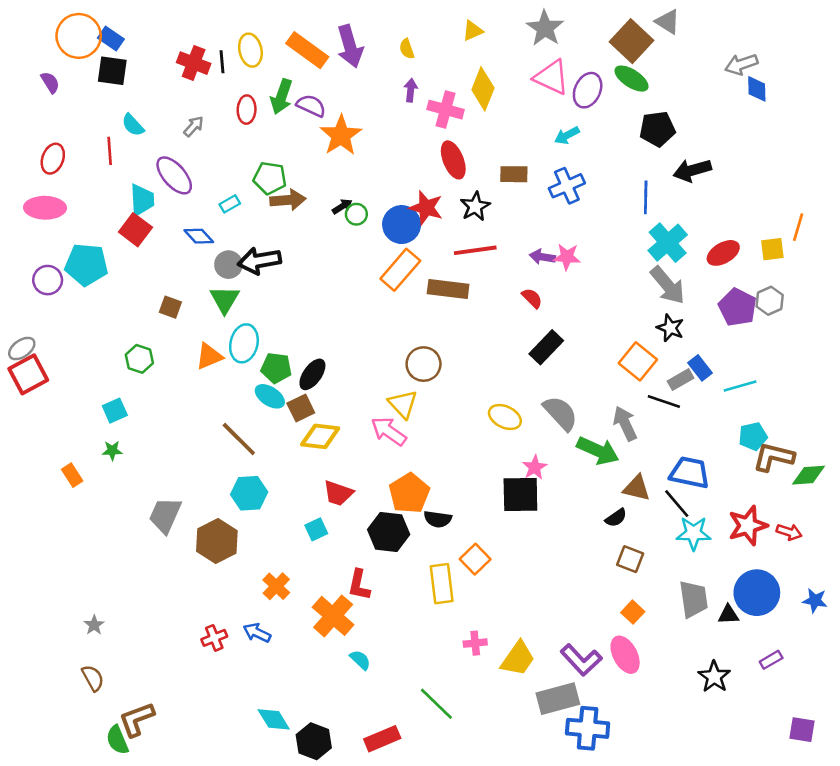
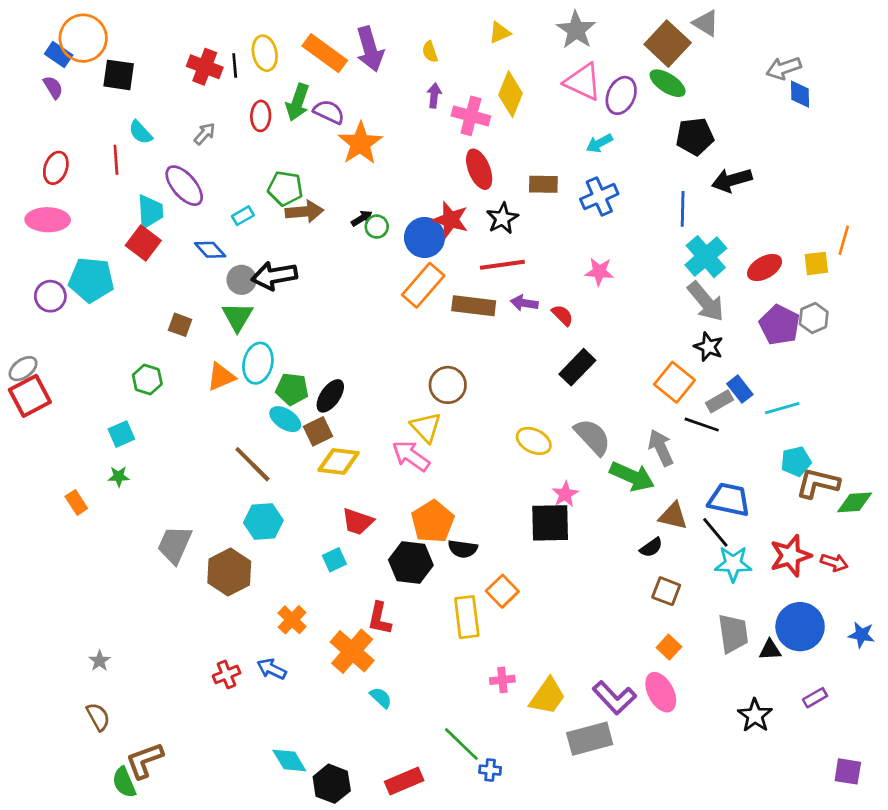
blue rectangle: (111, 39) -> (59, 55), moved
purple arrow: (542, 257) -> (524, 303), moved
blue cross: (588, 728) -> (490, 770), moved, size x0.5

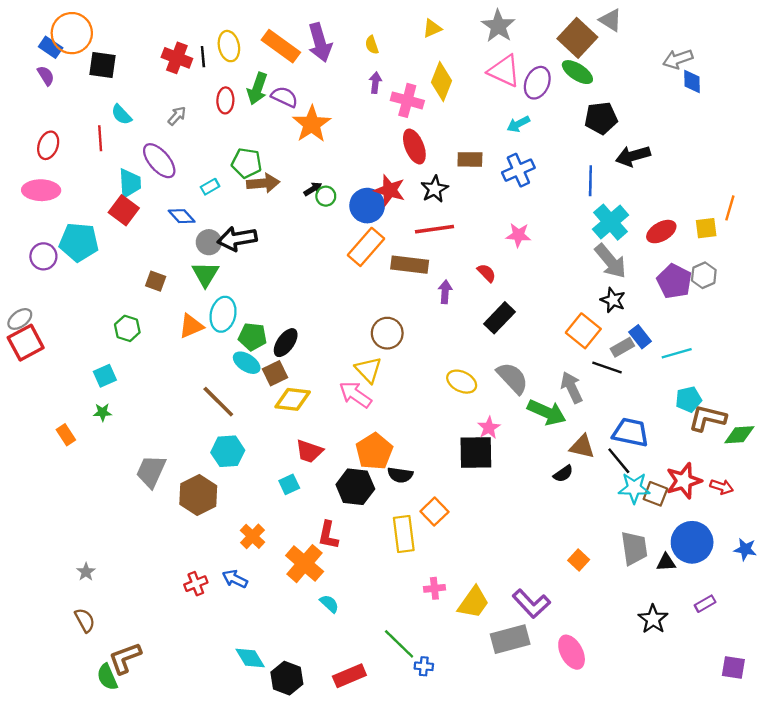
purple arrow: (524, 303) -> (445, 292), moved, turned 85
brown square: (666, 591) -> (655, 494), moved
pink ellipse: (661, 692) -> (572, 652), moved

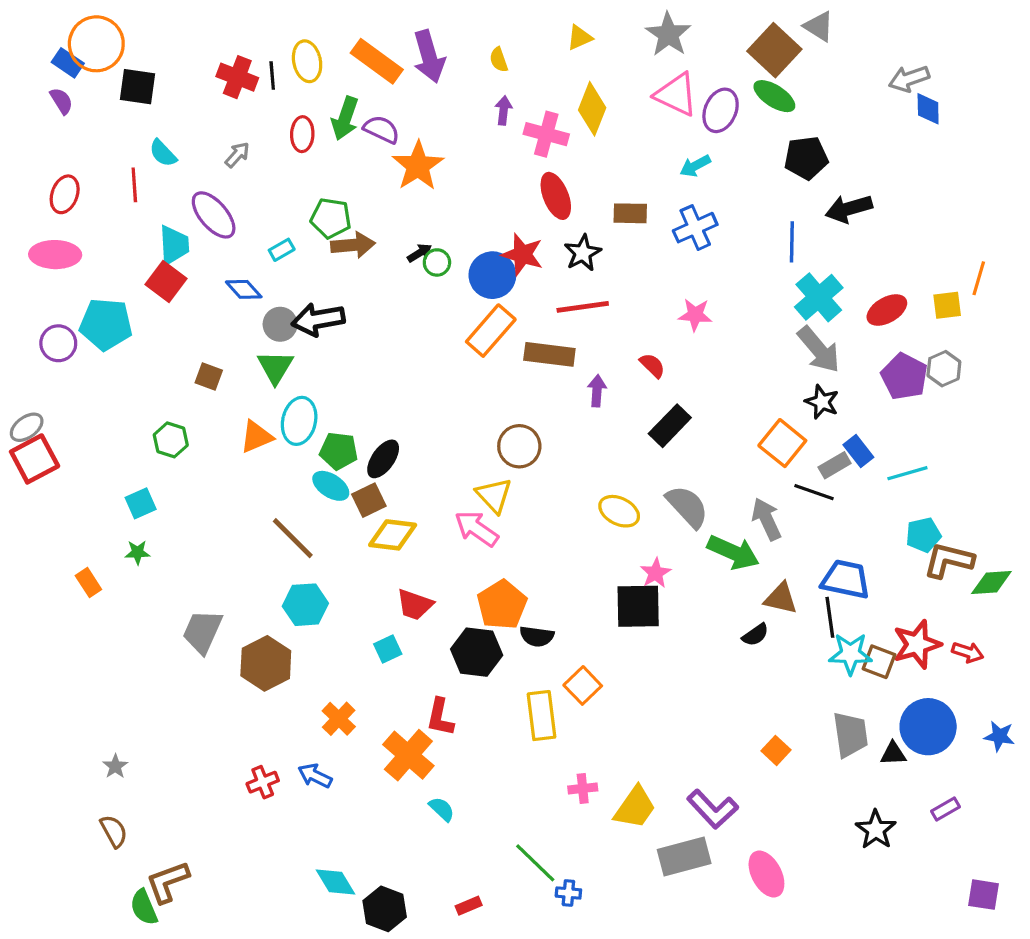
black line: (619, 461) -> (830, 617), turned 32
red rectangle: (349, 676) -> (469, 906), size x0.6

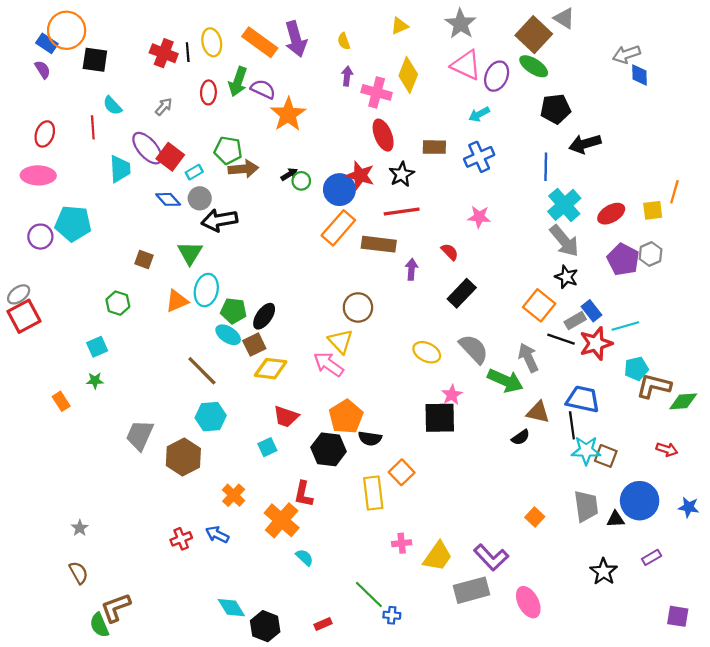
red square: (166, 281) -> (170, 157), moved
gray circle: (280, 324) -> (200, 198), moved
red star: (917, 644) -> (596, 343), moved

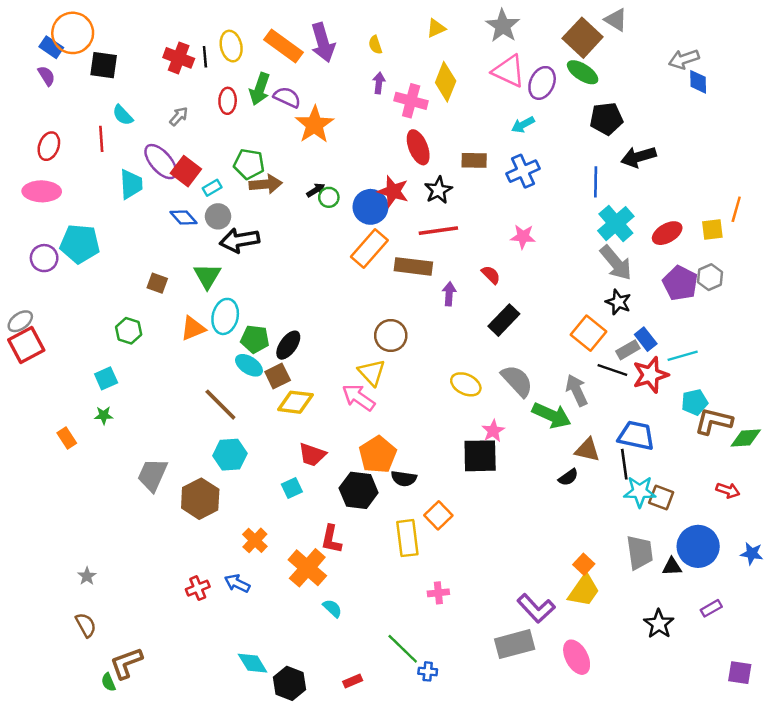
yellow trapezoid: (438, 556) -> (584, 590), moved
green semicircle: (99, 625) -> (108, 682), size x0.7

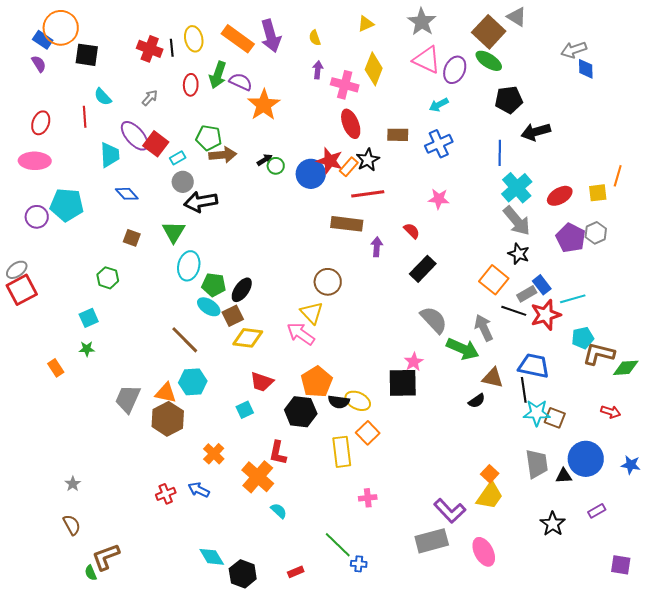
blue diamond: (183, 218) -> (127, 194), moved
orange rectangle: (369, 249) -> (349, 167), moved, size x0.6
orange triangle: (193, 328) -> (166, 393), moved, turned 35
yellow ellipse: (466, 384) -> (358, 401), moved

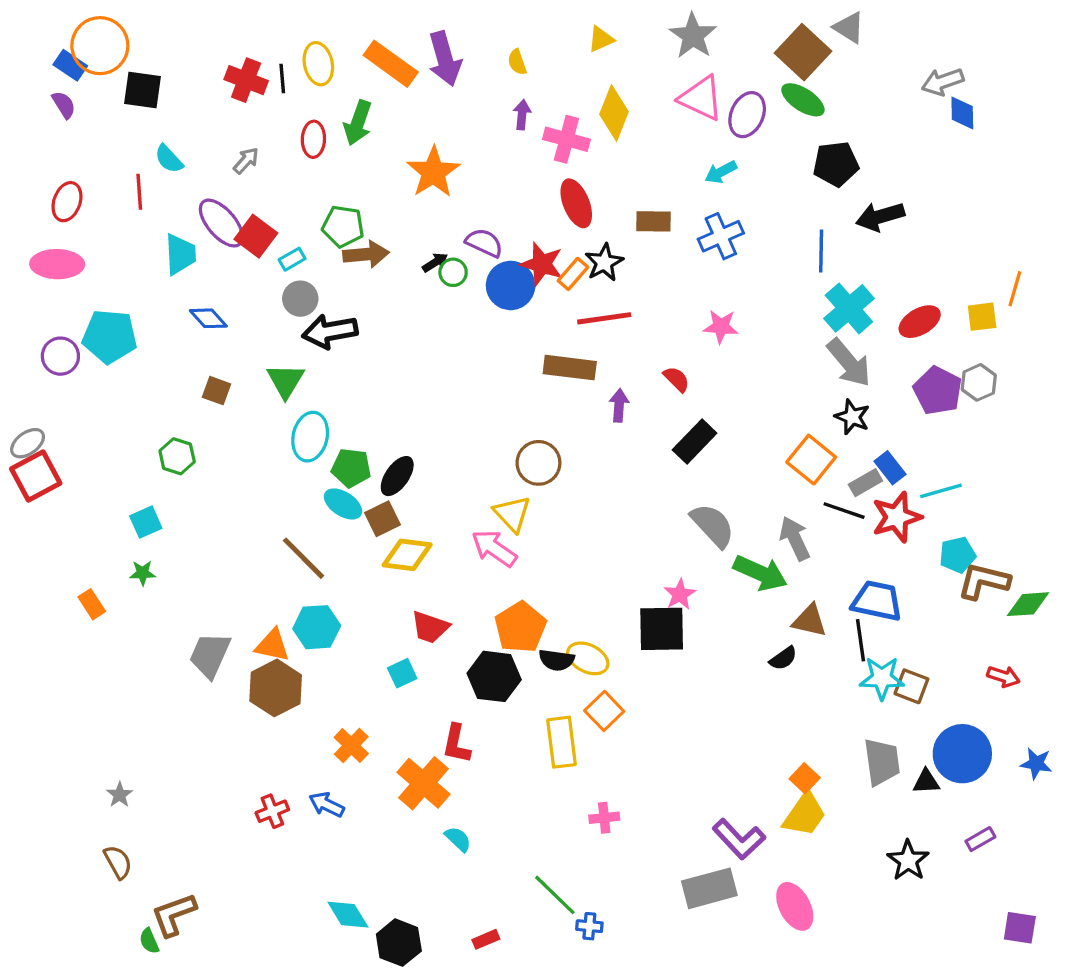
purple semicircle: (241, 82) -> (484, 243), moved

